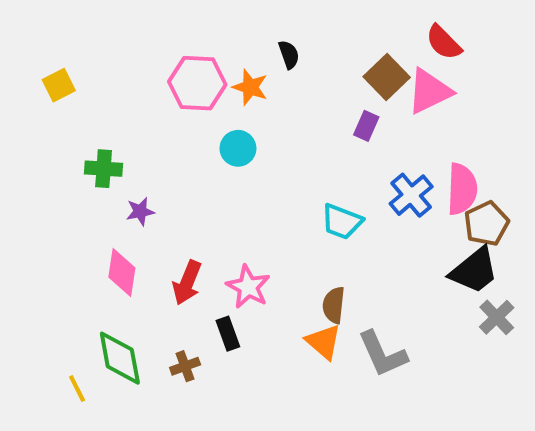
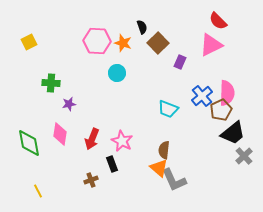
brown square: (387, 77) -> (158, 43), moved
brown pentagon: (486, 224) -> (221, 110), moved
gray L-shape: (383, 354) -> (174, 180), moved
green diamond: (120, 358) -> (29, 143), moved

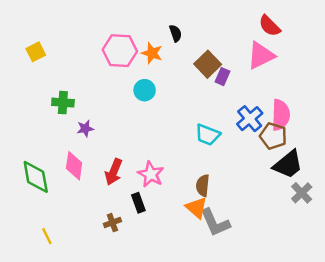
brown square: (158, 43) -> (208, 64), moved
brown pentagon: (221, 110) -> (273, 136), turned -30

